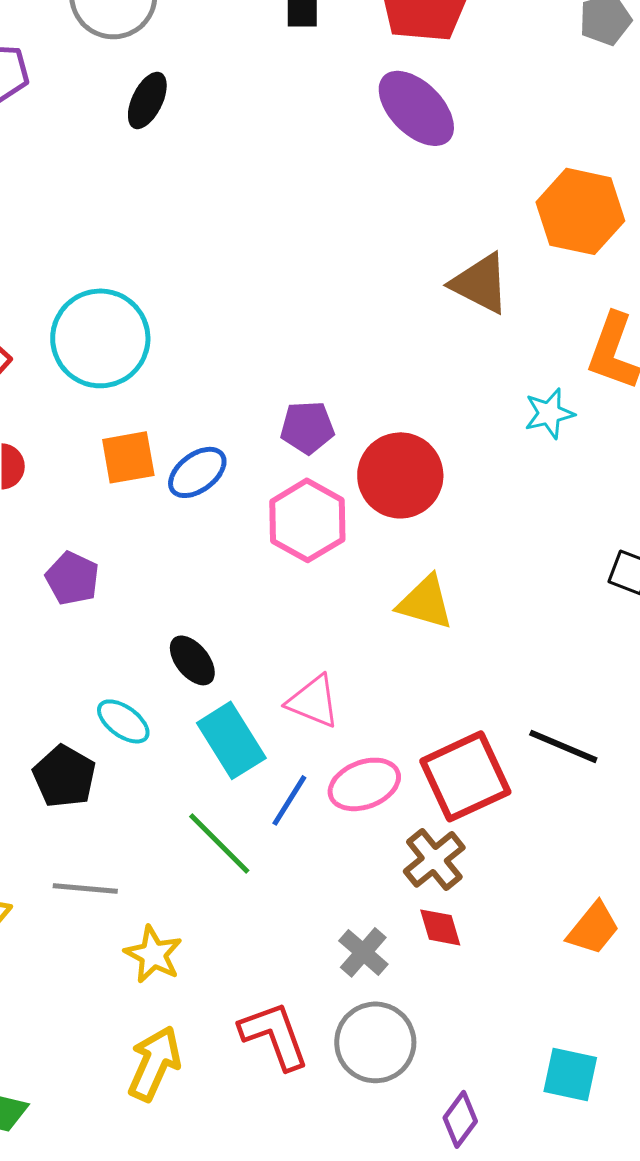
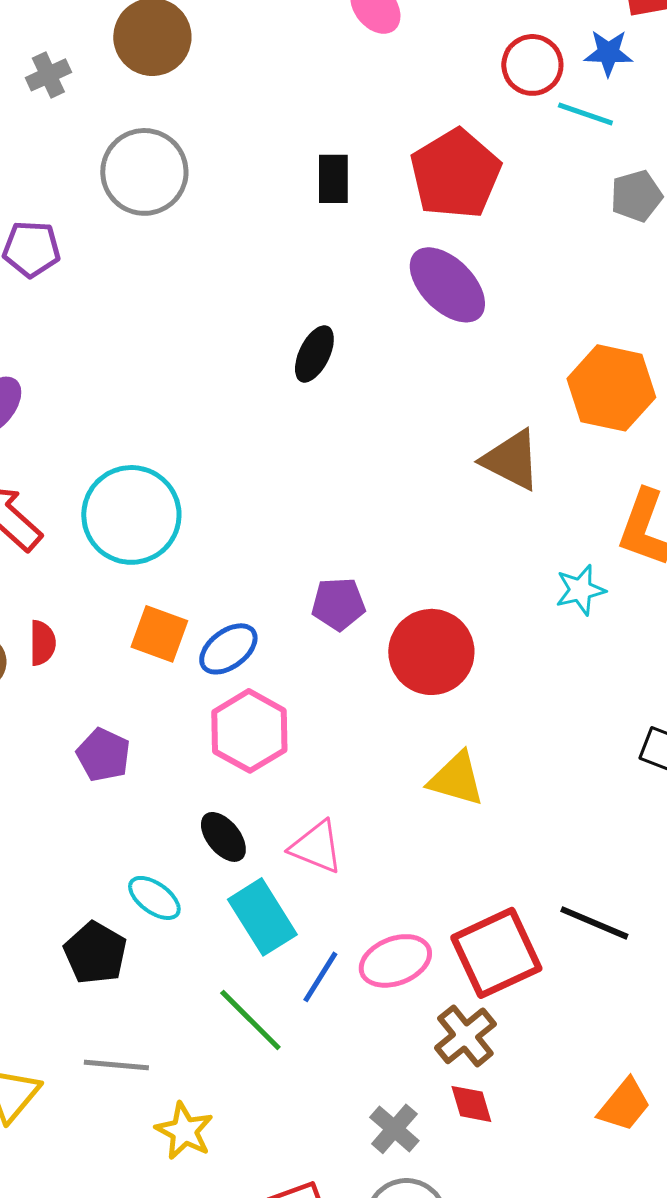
black ellipse: (147, 100) -> (314, 354), moved
orange square: (128, 457) -> (159, 634), turned 30
pink hexagon: (307, 520) -> (249, 731), moved
pink triangle: (313, 701) -> (316, 847), moved

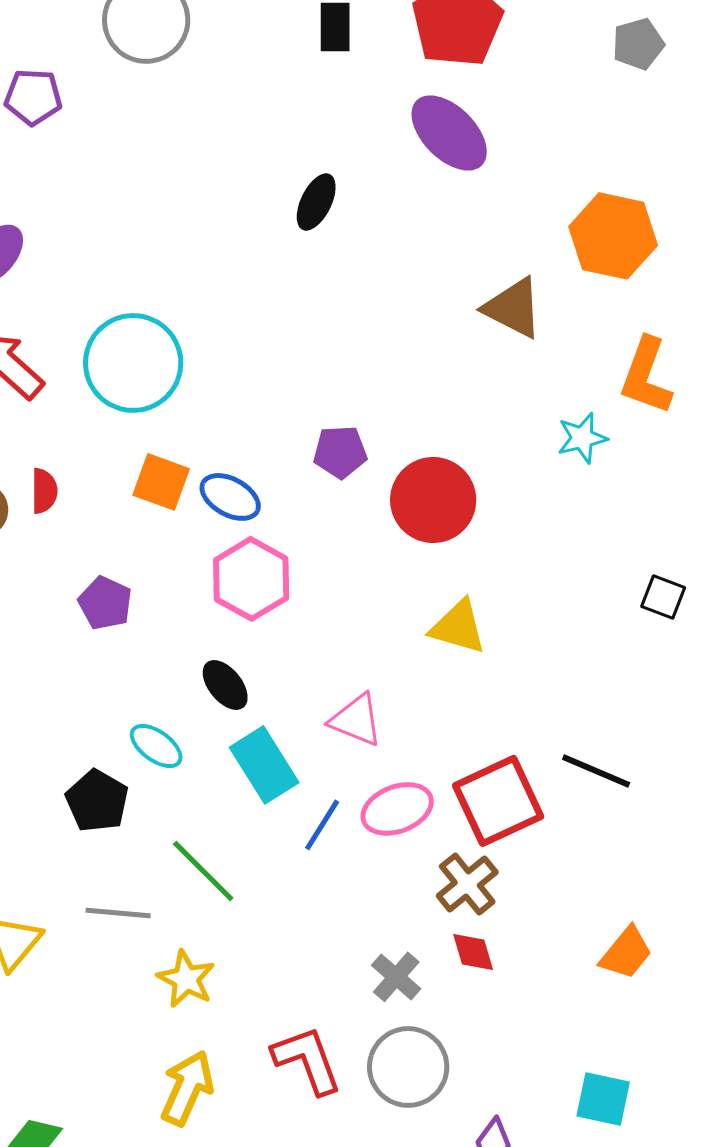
blue ellipse: (228, 649) -> (230, 497), turned 66
pink triangle: (316, 847) -> (356, 720), moved
green line: (250, 1020) -> (203, 871), moved

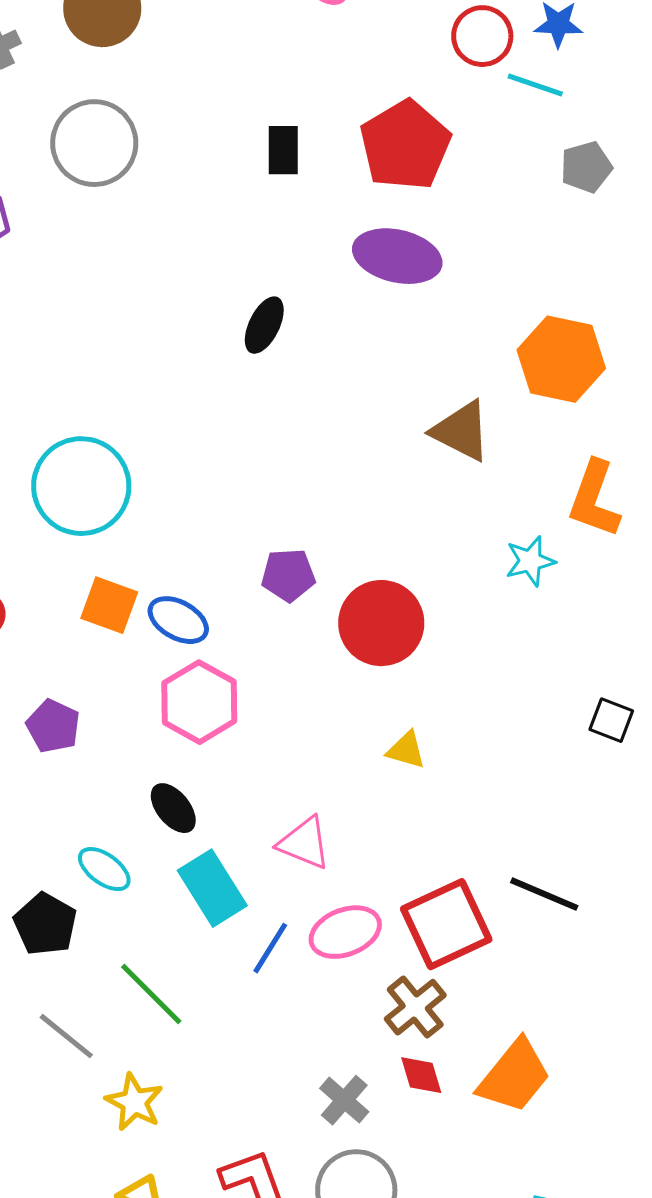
purple ellipse: (449, 133) -> (397, 256), turned -32
yellow triangle: (458, 627) -> (406, 750), size x0.7
gray line: (118, 913) -> (66, 1036), turned 34
orange trapezoid: (626, 953) -> (514, 1076), moved, size x1.4

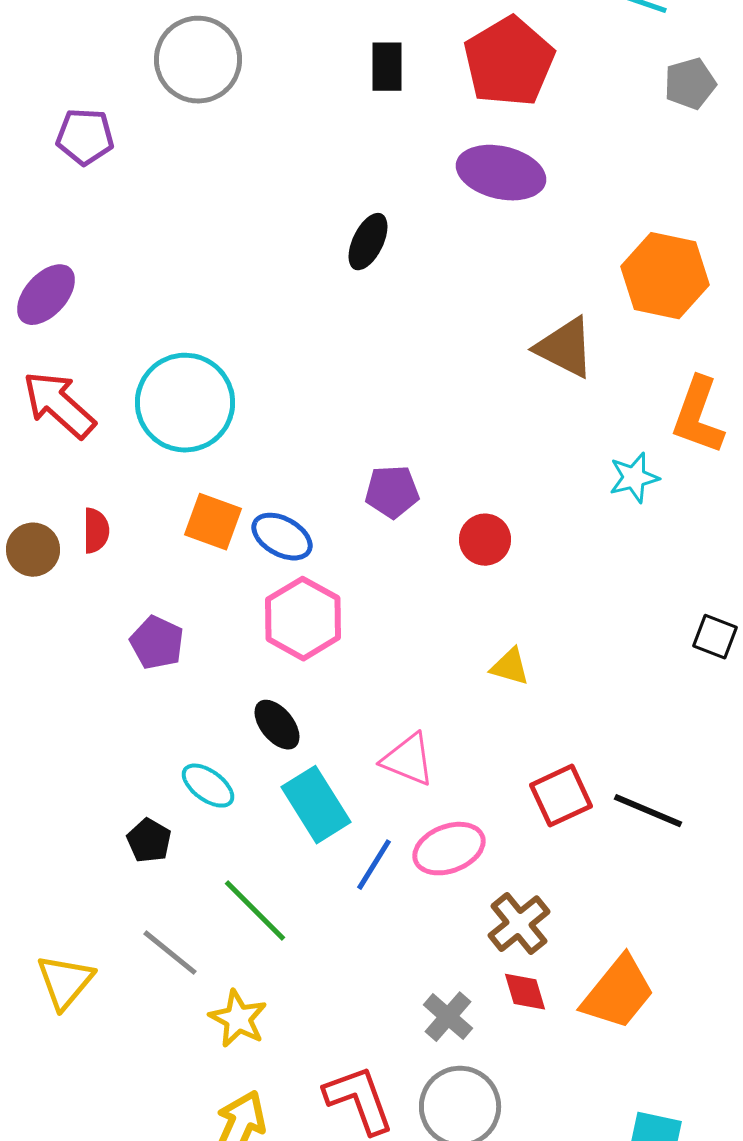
red circle: (381, 623) -> (485, 540), size x0.6
black pentagon: (45, 924) -> (149, 841), size x0.7
red square: (446, 924) -> (561, 796), moved, size x0.7

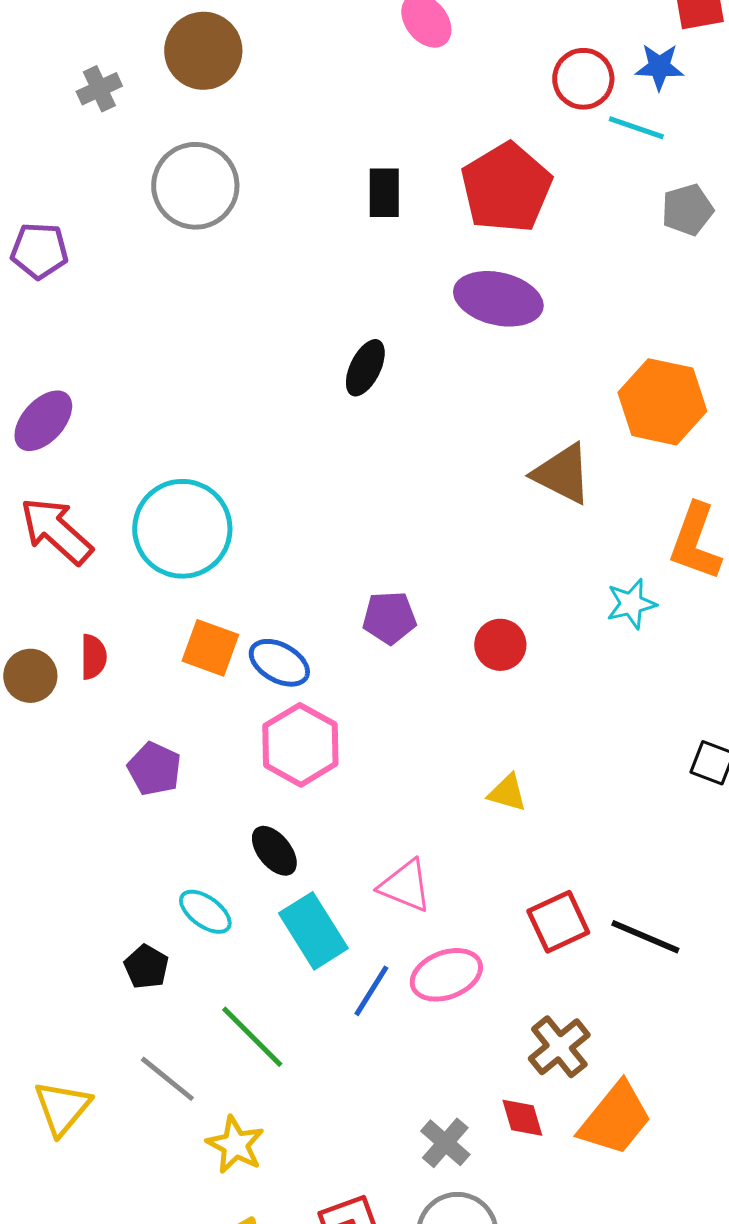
purple pentagon: (85, 137) -> (39, 251), moved
red circle: (485, 540) -> (500, 645), moved
brown cross: (519, 924) -> (559, 1047), moved

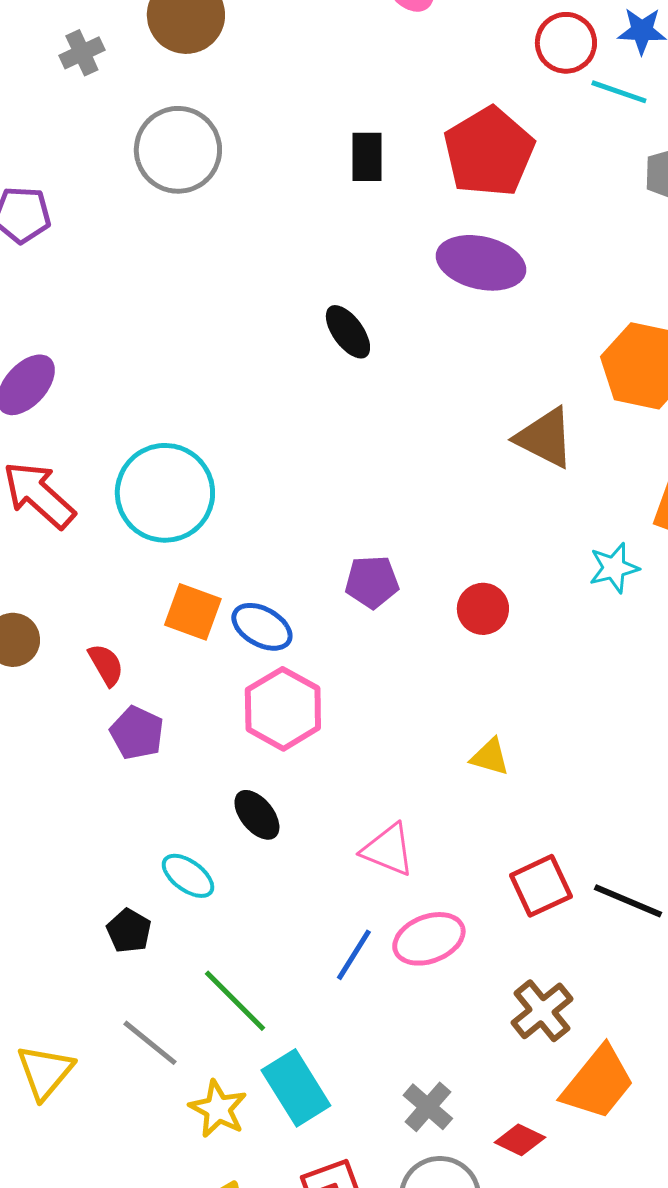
black ellipse: (365, 368) -> (348, 332), turned -62
red semicircle: (93, 657) -> (106, 665), moved, turned -30
cyan rectangle: (313, 931) -> (296, 1088), moved
red diamond: (522, 1118) -> (520, 1140), moved, turned -48

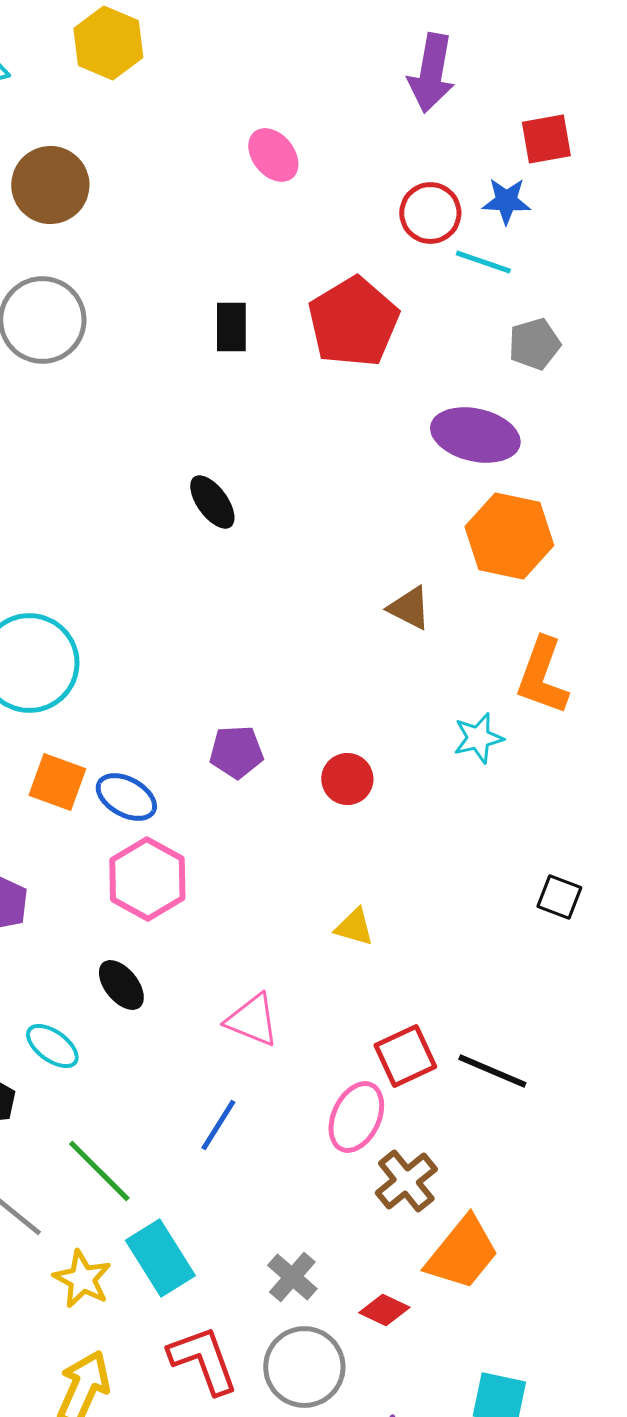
purple ellipse: (481, 263) -> (475, 435), moved
brown triangle: (545, 438) -> (409, 608), size x0.7
pink ellipse: (429, 939) -> (356, 1117), moved, turned -44

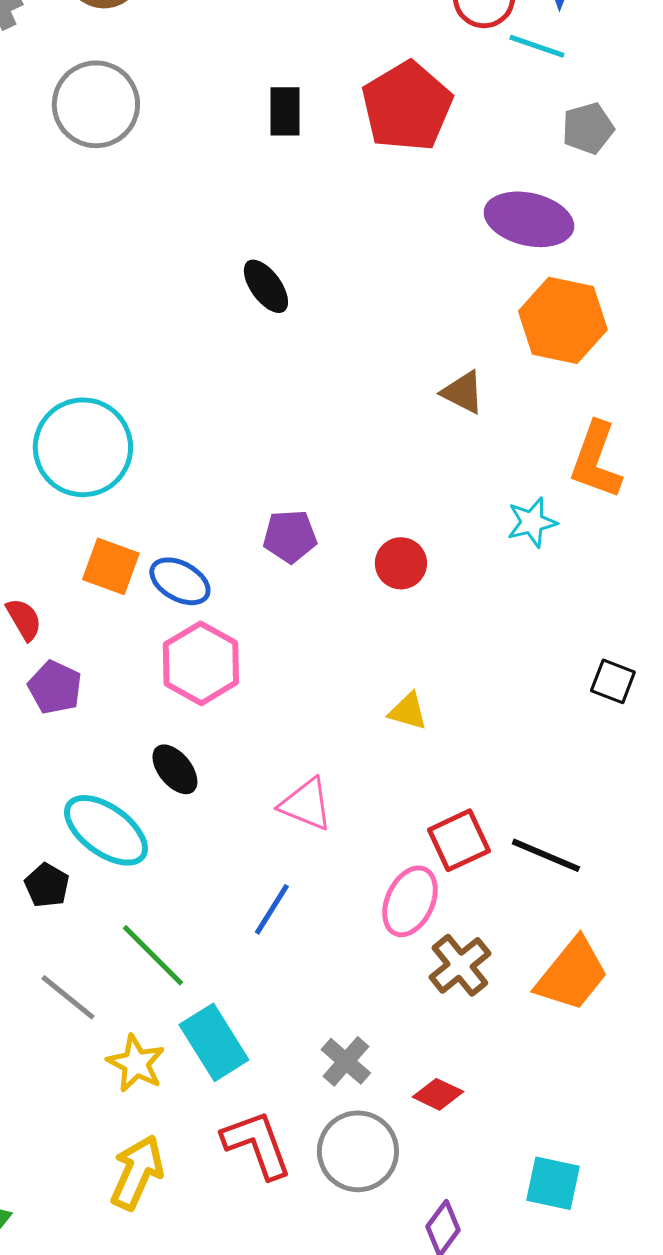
cyan ellipse: (52, 1046) -> (106, 830), size x1.6
orange trapezoid: (462, 1253) -> (572, 974), moved

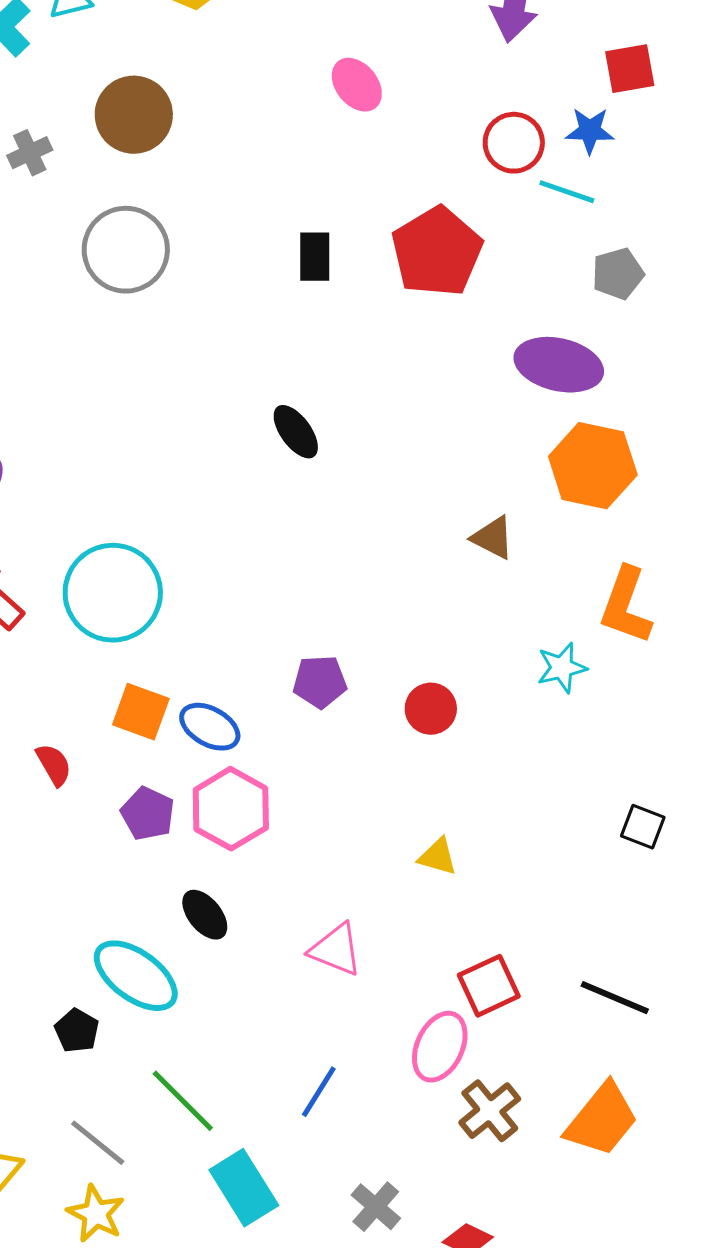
purple pentagon: (55, 687) -> (148, 814), moved
black line: (546, 855) -> (615, 998), moved
blue line: (272, 909) -> (319, 1092), moved
yellow star: (136, 1063) -> (96, 1214), moved

